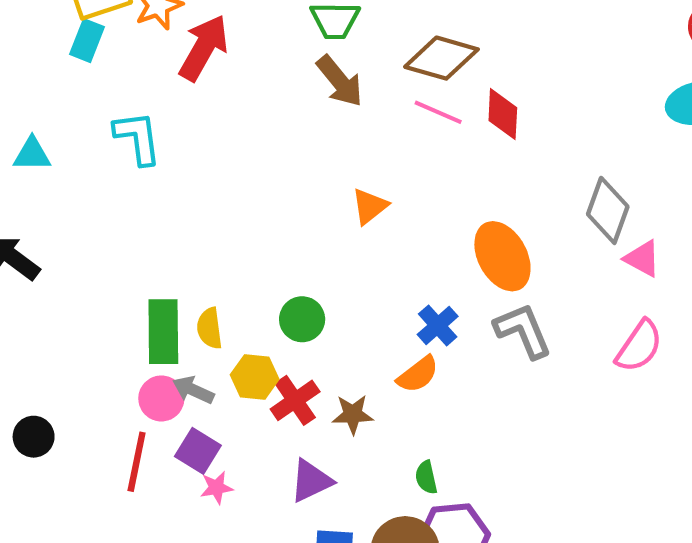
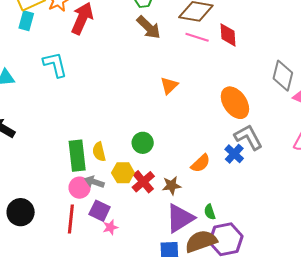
blue cross: (438, 325) -> (234, 154), moved
black circle: (34, 437) -> (21, 212), size x1.4
purple triangle: (311, 481) -> (180, 218), moved, size x1.4

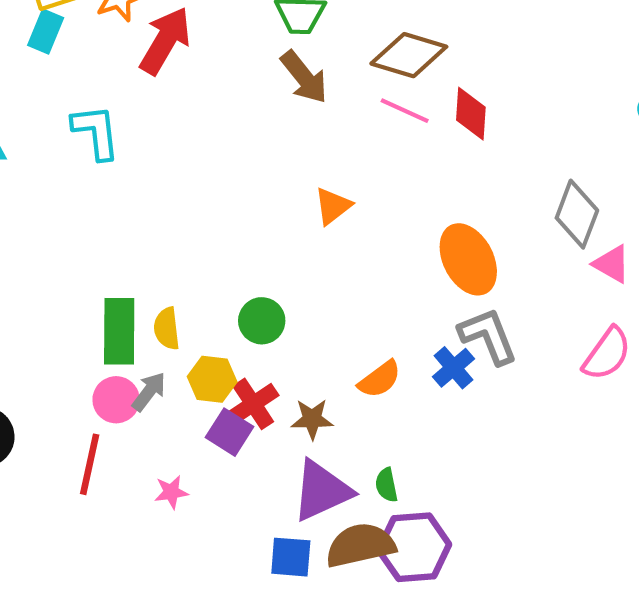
gray arrow: (94, 182) -> (149, 392), turned 102
purple square: (100, 211) -> (230, 432), moved

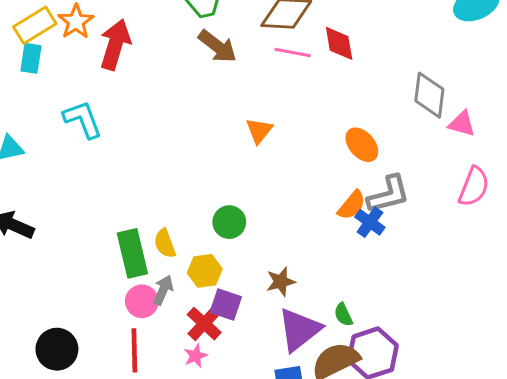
orange ellipse: (468, 259) -> (362, 145), size x0.7
gray L-shape: (488, 336) -> (389, 194), turned 111
orange semicircle: (380, 379) -> (352, 205), moved
red cross: (253, 404) -> (204, 324), moved

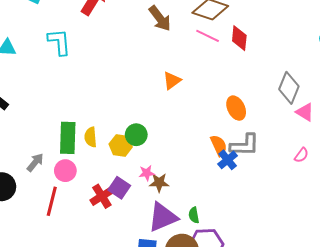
pink semicircle: (474, 187) -> (301, 155), size x0.6
orange semicircle: (352, 205) -> (219, 145), turned -80
yellow hexagon: (205, 271) -> (121, 145), moved
gray arrow: (163, 290) -> (35, 162), moved
pink star: (196, 356) -> (147, 173), moved

